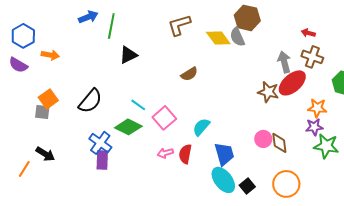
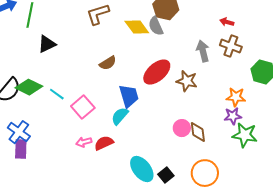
red ellipse: (292, 83) -> (157, 72), moved
green diamond: (128, 127) -> (29, 87), moved
red semicircle: (185, 154) -> (104, 143), turned 54
blue trapezoid: (224, 154) -> (129, 96), moved

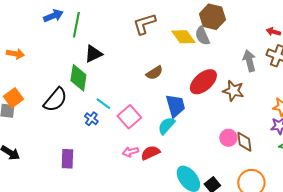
green diamond: (29, 87) -> (78, 78), moved, turned 72
blue cross: (19, 132) -> (91, 119), moved, size x0.6

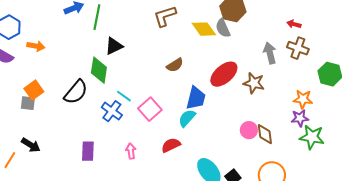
blue trapezoid: (175, 106) -> (196, 98), turned 30
blue cross: (91, 119) -> (112, 111), size x1.5
pink arrow: (130, 152) -> (131, 151), moved, turned 98

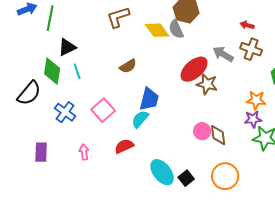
gray arrow: (270, 53) -> (223, 54), turned -45
red ellipse: (224, 74) -> (194, 69), moved
cyan line: (124, 96) -> (77, 71), moved, turned 35

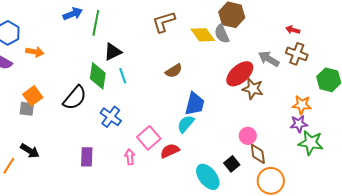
pink square: (103, 110) -> (149, 138), moved
brown diamond: (218, 135) -> (258, 154), moved
black square: (186, 178) -> (232, 164), moved

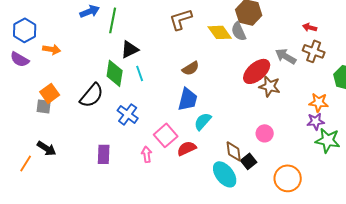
blue trapezoid: (195, 104) -> (188, 99), moved
brown diamond: (258, 154) -> (234, 151), moved

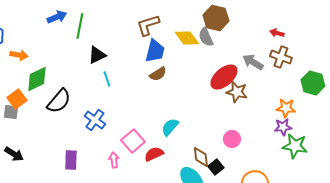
green diamond: (115, 73) -> (37, 79), moved, turned 56
blue trapezoid: (188, 99) -> (155, 51), moved

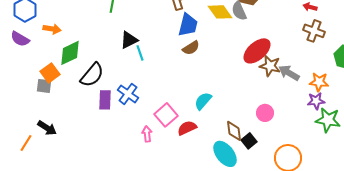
black triangle: (97, 55) -> (129, 40), moved
gray arrow: (253, 62) -> (289, 73), moved
purple rectangle: (71, 160) -> (105, 100), moved

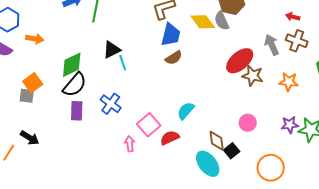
green diamond: (70, 53) -> (72, 65), moved
gray arrow: (289, 73) -> (272, 45), moved, turned 35
orange star: (319, 82) -> (289, 82), moved
purple rectangle: (105, 100) -> (77, 111), moved
purple star: (316, 101) -> (290, 125), moved

